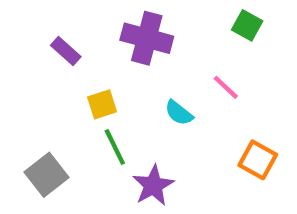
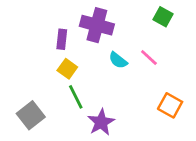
purple rectangle: (66, 51) -> (62, 39), moved, turned 54
yellow square: (102, 104) -> (67, 69), turned -36
cyan semicircle: (179, 113) -> (118, 60), moved

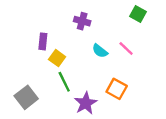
purple cross: (97, 25) -> (82, 21), size x0.6
purple rectangle: (62, 39) -> (43, 41), moved
orange square: (170, 105) -> (117, 89), moved

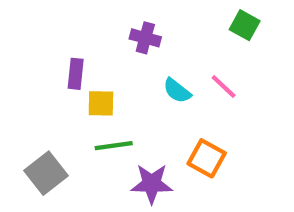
yellow square: (57, 58) -> (101, 103), turned -35
green line: (64, 82) -> (114, 146), turned -72
purple star: (86, 103) -> (152, 184), turned 30

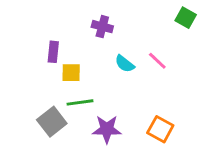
green square: (245, 25) -> (186, 18), moved
orange square: (207, 158) -> (160, 129), moved
gray square: (46, 173) -> (52, 122), moved

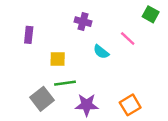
purple rectangle: (53, 52) -> (29, 35), moved
pink line: (157, 61) -> (128, 38), moved
orange square: (160, 129) -> (130, 105), turned 30

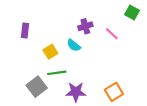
purple cross: (83, 22) -> (85, 26), moved, turned -32
cyan semicircle: (101, 52) -> (74, 45), moved
yellow square: (58, 59) -> (50, 52), turned -32

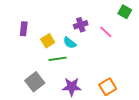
yellow square: (50, 52) -> (48, 41), moved
green line: (57, 73) -> (58, 59), moved

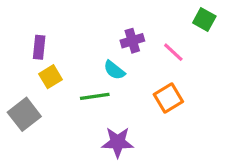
yellow square: (48, 41) -> (51, 77), moved
gray square: (35, 82) -> (24, 114), moved
orange square: (108, 87) -> (168, 98), moved

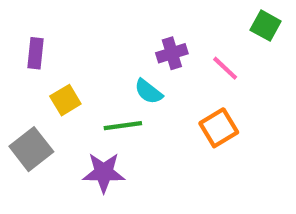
purple rectangle: (39, 47) -> (36, 53), moved
purple star: (118, 142) -> (104, 173), moved

